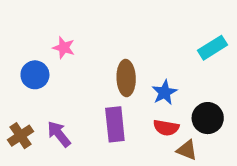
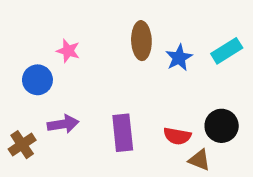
brown ellipse: (126, 78) -> (141, 41), moved
blue star: (165, 92) -> (179, 58), moved
purple arrow: (59, 134) -> (63, 124), moved, turned 120

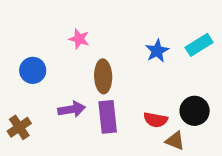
brown ellipse: (141, 41) -> (103, 76), moved
pink star: (68, 51) -> (79, 39), moved
purple arrow: (63, 124) -> (72, 109), moved

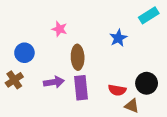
cyan rectangle: (199, 45) -> (149, 15), moved
brown cross: (19, 127) -> (14, 80), moved

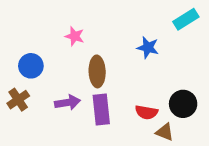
blue star: (118, 38) -> (148, 47), turned -30

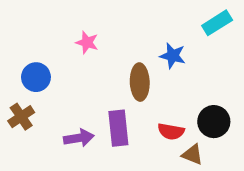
brown ellipse: (97, 71) -> (140, 82), moved
purple arrow: (68, 102) -> (79, 138), moved

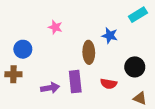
brown cross: (21, 117) -> (13, 74), turned 35
black circle: (214, 122) -> (135, 67), moved
brown triangle: (192, 154) -> (140, 98), moved

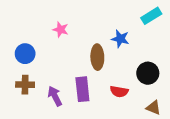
brown cross: (13, 74) -> (25, 85), moved
purple arrow: (50, 88) -> (55, 96), turned -108

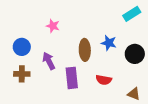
blue star: (120, 39) -> (109, 43), moved
black circle: (148, 73) -> (135, 54), moved
purple arrow: (55, 96) -> (49, 61), moved

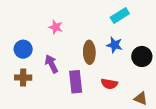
cyan rectangle: (132, 14) -> (120, 16), moved

